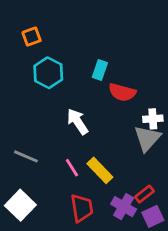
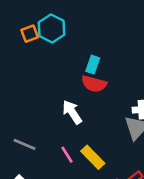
cyan hexagon: (48, 73) -> (52, 28), moved
red semicircle: (122, 92) -> (94, 84), moved

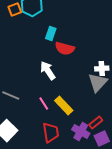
cyan rectangle: (93, 65) -> (51, 34), moved

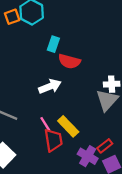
white arrow: (48, 71) -> (50, 86), turned 102
red trapezoid: (51, 133) -> (53, 140), moved

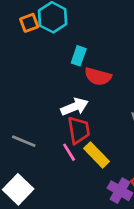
red trapezoid: (53, 140) -> (79, 130), moved

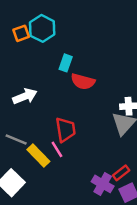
white arrow: (75, 107) -> (25, 96), moved
yellow rectangle: (97, 155) -> (38, 156), moved

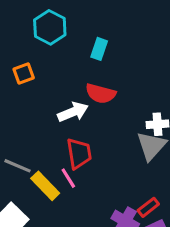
orange square: (21, 33) -> (24, 74), moved
cyan rectangle: (66, 63) -> (99, 49), moved
white arrow: (25, 96) -> (73, 112), moved

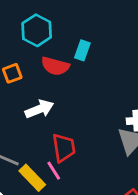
red semicircle: (101, 94) -> (55, 66), moved
white arrow: (73, 112) -> (39, 109), moved

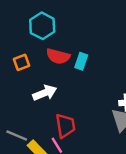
cyan rectangle: (82, 50) -> (81, 61), moved

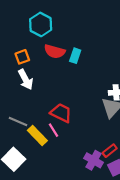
white arrow: (45, 93) -> (26, 79), moved, turned 84
red trapezoid: (65, 126) -> (61, 113), turned -55

